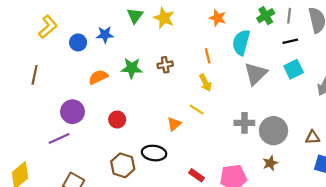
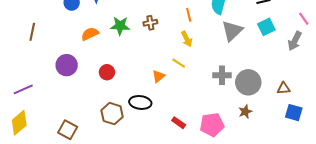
purple line: (59, 138) -> (23, 89), moved

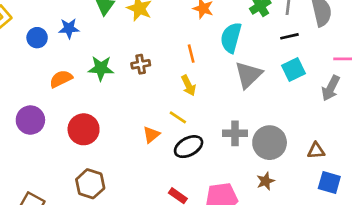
pink line: (304, 19) -> (343, 59), turned -56
red circle: (107, 72) -> (84, 129), size x1.5
black ellipse: (140, 102) -> (189, 147), moved, turned -35

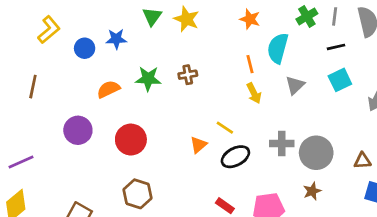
orange line: (191, 54) -> (250, 64), moved
gray triangle: (248, 75) -> (295, 85), size x0.7
yellow arrow: (189, 85) -> (254, 93), moved

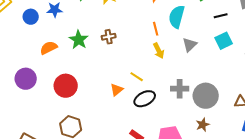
green star: (148, 79) -> (79, 40), turned 30

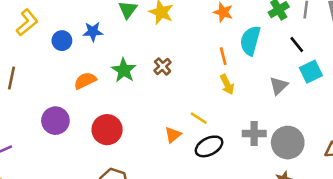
black line: (221, 16) -> (297, 44), moved, turned 64
brown cross: (109, 37) -> (163, 66), turned -32
gray triangle: (190, 45) -> (279, 86), moved

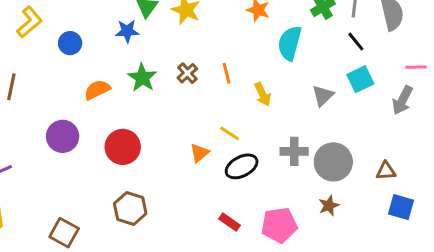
blue star: (93, 32) -> (127, 31), moved
black line: (297, 44) -> (356, 42), moved
orange line: (223, 56) -> (227, 73), moved

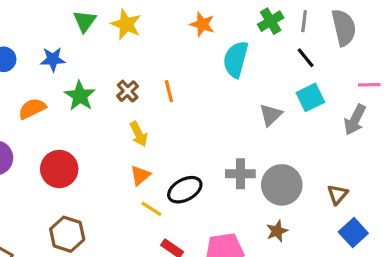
blue star: (127, 31) -> (53, 59), moved
yellow arrow: (263, 94) -> (139, 134), moved
yellow line: (230, 133) -> (151, 209), moved
brown triangle: (386, 171) -> (337, 194), turned -45
blue square: (401, 207) -> (353, 233), turned 32

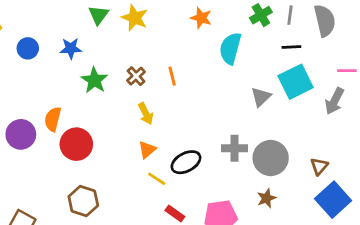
black line: (306, 58) -> (291, 47), turned -54
cyan square: (310, 97) -> (296, 82), size x1.4
orange semicircle: (32, 109) -> (53, 119), moved, turned -50
blue square: (353, 233) -> (333, 200), size x1.4

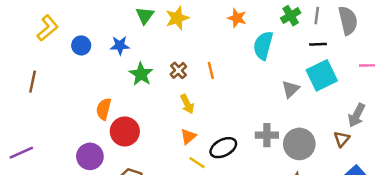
yellow star: (135, 18) -> (177, 18), turned 30
gray arrow: (334, 101) -> (357, 115), moved
purple circle: (21, 134) -> (90, 156), moved
brown triangle: (319, 166) -> (342, 139), moved

